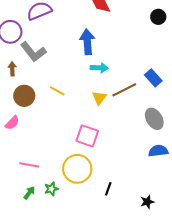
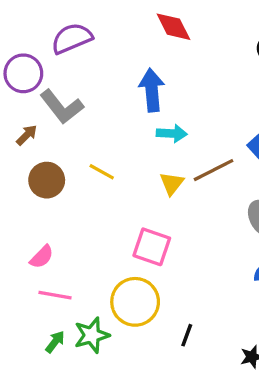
brown arrow: (12, 69) -> (27, 135), turned 48
pink semicircle: (12, 123) -> (42, 257), moved
green star: (51, 189) -> (92, 335), size x1.5

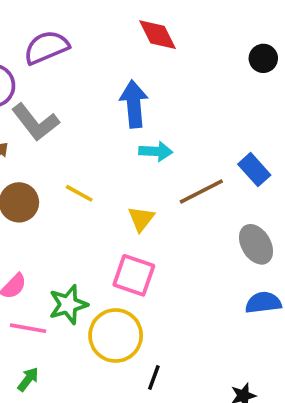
yellow triangle: (172, 183) -> (141, 219), moved
green star: (92, 335) -> (68, 304), moved
black line: (187, 335) -> (154, 377), moved

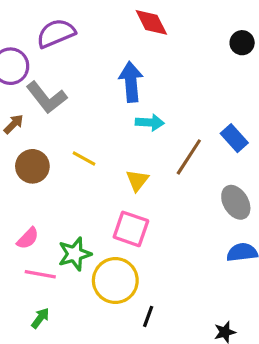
brown line: (201, 191) -> (189, 157), turned -30

